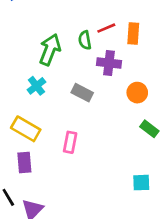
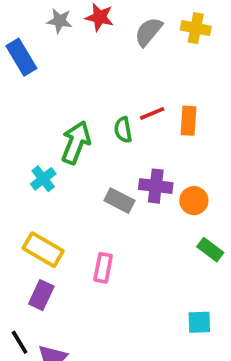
purple cross: (109, 63) -> (156, 186), moved
cyan cross: (36, 86) -> (43, 179), moved
purple rectangle: (24, 162) -> (41, 295), turned 30

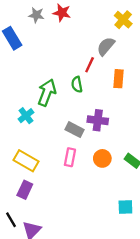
yellow cross: (196, 28) -> (123, 20), turned 30
gray semicircle: (148, 32) -> (106, 46), moved
red line: (152, 113) -> (90, 65), moved, turned -42
orange circle: (194, 201) -> (102, 158), moved
pink rectangle: (103, 268) -> (70, 157), moved

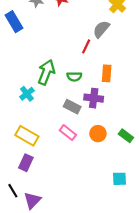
orange rectangle: (119, 79) -> (107, 73), moved
green semicircle: (77, 84) -> (74, 77), moved, turned -80
pink rectangle: (70, 157) -> (68, 133), turned -63

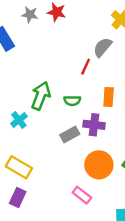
gray rectangle: (72, 107) -> (70, 135), turned -56
pink rectangle: (68, 133) -> (82, 195), moved
orange circle: (98, 134) -> (99, 165), size x1.5

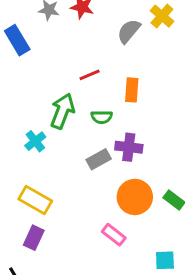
gray semicircle: (103, 47) -> (129, 31), moved
red line: (86, 67) -> (90, 75), moved, turned 42
orange rectangle: (109, 97) -> (132, 90), moved

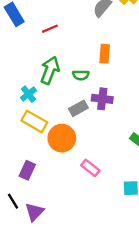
red line: (90, 75) -> (50, 29), moved
orange circle: (135, 197) -> (62, 138), moved
yellow rectangle: (35, 200) -> (34, 121), moved

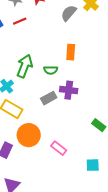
red line: (50, 29) -> (20, 21), moved
orange circle: (62, 138) -> (29, 135), moved

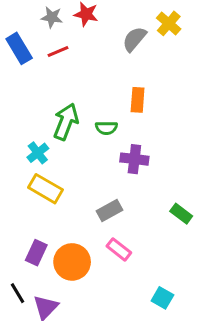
gray rectangle: (49, 98) -> (109, 211), moved
orange circle: (29, 135) -> (72, 262), moved
cyan square: (93, 165) -> (162, 298), moved, turned 32

